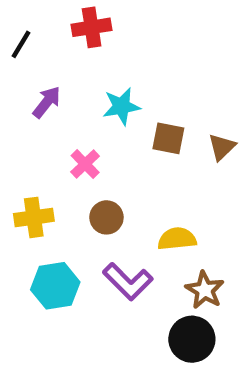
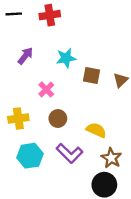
black line: (21, 44) -> (14, 14), moved, turned 56
yellow semicircle: (177, 239) -> (96, 130), turned 30

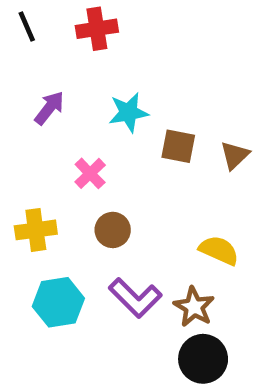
black line: (14, 14) -> (27, 27), turned 70
yellow semicircle: (96, 130) -> (219, 250), moved
brown star: (111, 158) -> (194, 307), moved

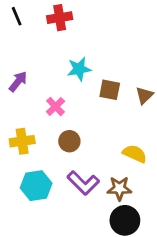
purple arrow: (49, 108) -> (18, 81), moved
brown star: (194, 307) -> (119, 188), turned -30

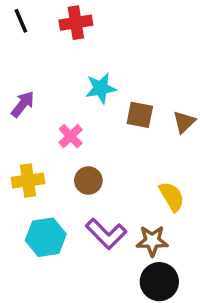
yellow semicircle: (135, 154) -> (172, 196), turned 35

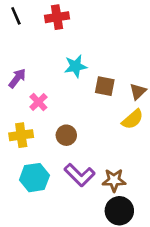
pink cross: (71, 136) -> (38, 102), moved
yellow semicircle: (172, 196) -> (133, 119), moved, turned 80

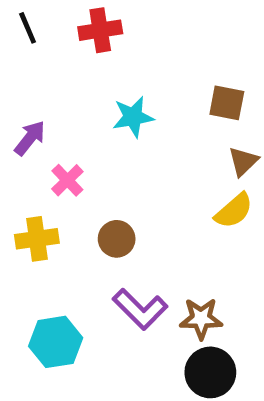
brown square: (105, 86) -> (227, 103), moved
cyan hexagon: (34, 178) -> (56, 342), moved

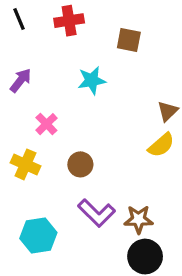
brown square: (227, 103) -> (129, 40), moved
purple arrow: (30, 138) -> (21, 80), moved
yellow cross: (37, 239) -> (25, 164), turned 32

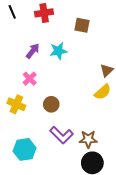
purple arrow: (21, 80) -> (33, 51), moved

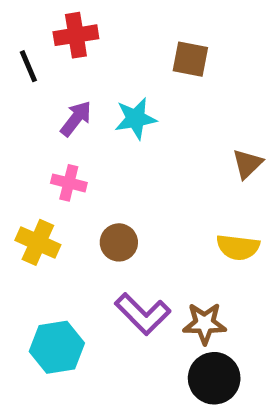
black line: (12, 12) -> (28, 66), moved
red cross: (44, 13) -> (76, 35), moved
pink cross: (30, 79) -> (69, 183), turned -32
yellow semicircle: (103, 92) -> (238, 247), moved, turned 48

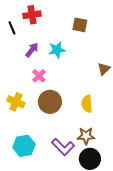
pink cross: (69, 183) -> (39, 76), moved, turned 32
brown circle: (119, 242) -> (50, 102), size x1.5
yellow semicircle: (238, 247) -> (87, 104), moved, turned 78
purple L-shape: (143, 314) -> (63, 147), moved

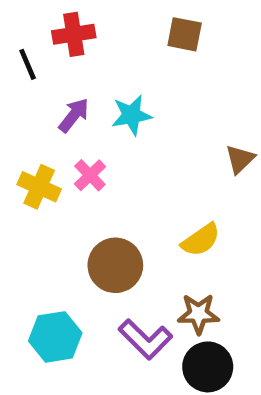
brown square: (80, 25) -> (185, 34), moved
yellow cross: (16, 102) -> (39, 187), moved
brown circle: (50, 102) -> (115, 265), moved
yellow semicircle: (87, 104) -> (201, 240), turned -120

